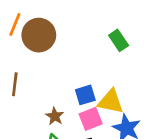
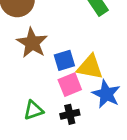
brown star: (55, 116) -> (32, 43), moved, size x1.6

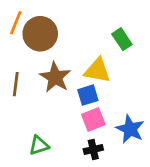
yellow triangle: (90, 67) -> (97, 70), moved
green triangle: (33, 110) -> (39, 145), moved

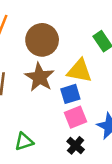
brown circle: (40, 34) -> (42, 40), moved
black cross: (93, 149) -> (76, 145), turned -36

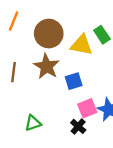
yellow triangle: (79, 71) -> (82, 45), moved
pink square: (76, 117) -> (87, 108), moved

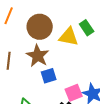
blue square: (74, 81) -> (49, 76), moved

